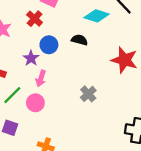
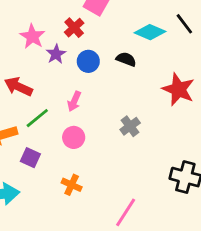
purple star: (31, 58) -> (56, 54), moved
pink circle: (35, 103) -> (74, 137), moved

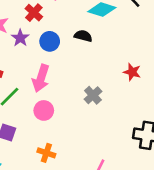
red star: (178, 89) -> (132, 72), moved, size x0.6
pink arrow: (74, 101) -> (41, 78), size x1.5

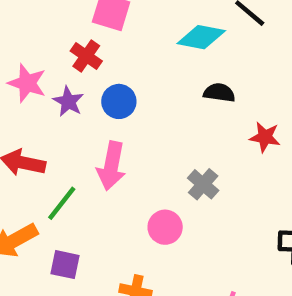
black semicircle: (83, 36) -> (219, 93), moved
pink circle: (44, 110) -> (165, 227), moved

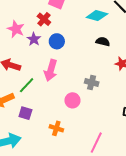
gray cross: (203, 184) -> (92, 82), turned -32

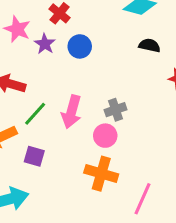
pink arrow: (51, 70) -> (72, 112), moved
gray cross: (92, 82) -> (115, 110), moved, turned -32
orange cross: (56, 128) -> (101, 174), moved, size x1.5

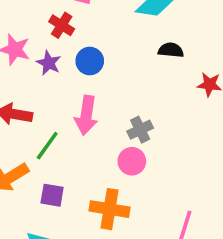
pink arrow: (72, 112) -> (86, 115), moved
orange cross: (101, 174) -> (109, 209), moved

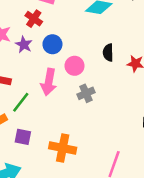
black semicircle: (171, 50) -> (108, 53), moved, turned -98
pink circle: (132, 161) -> (75, 66), moved

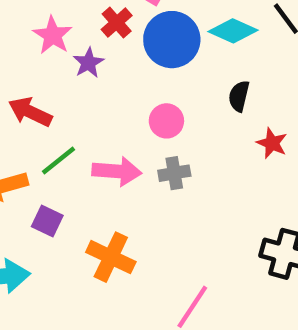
blue circle: (52, 44) -> (172, 40), moved, size x1.6
black semicircle: (108, 53) -> (239, 96), moved
pink arrow: (49, 82) -> (117, 171), moved, turned -110

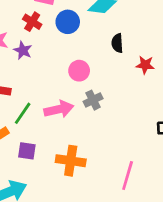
blue circle: (172, 40) -> (68, 22), size x0.7

